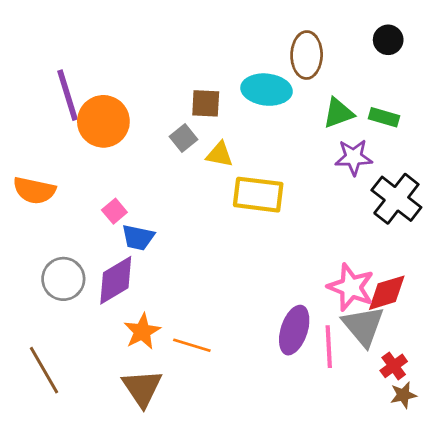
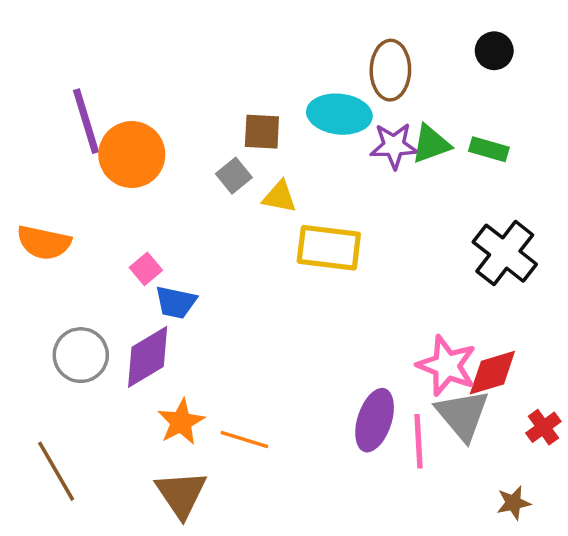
purple star: (354, 157) -> (394, 146), moved
red cross: (394, 366) -> (543, 427), moved

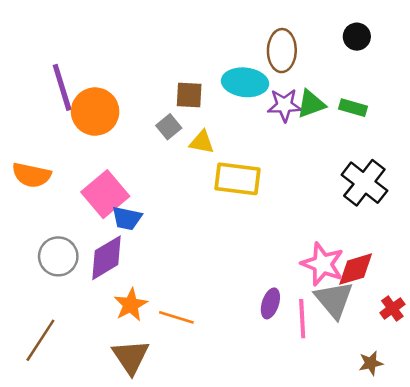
pink square: (146, 269) -> (105, 194), size x2.0
purple ellipse: (375, 420) -> (270, 303), size x0.7
brown line: (56, 471) -> (40, 340), turned 63

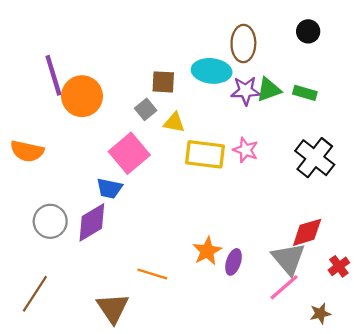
pink square: (105, 194) -> (129, 153), moved
pink star: (323, 264) -> (246, 150), moved, size x0.7
orange star: (131, 305) -> (207, 251), moved
pink line: (302, 319) -> (284, 287), moved, turned 52

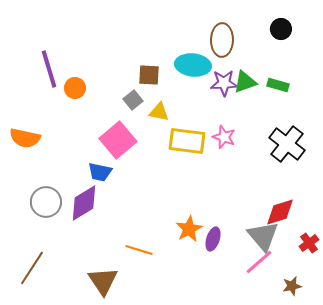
orange circle: (82, 96) -> (75, 88), size x0.6

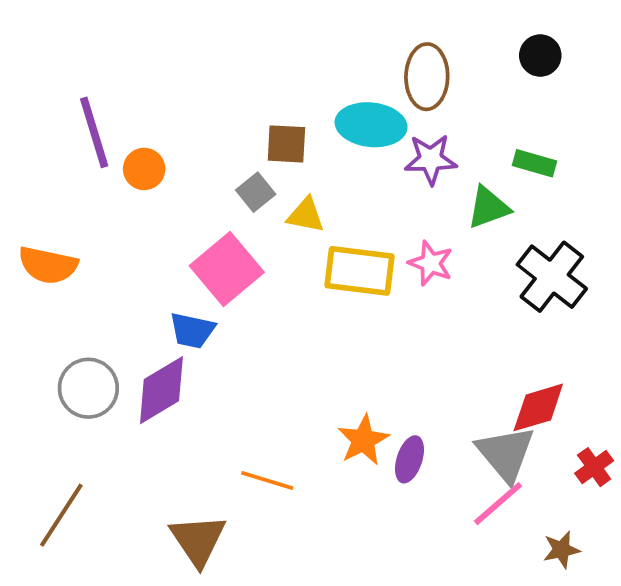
green triangle: (245, 82) -> (488, 207), moved

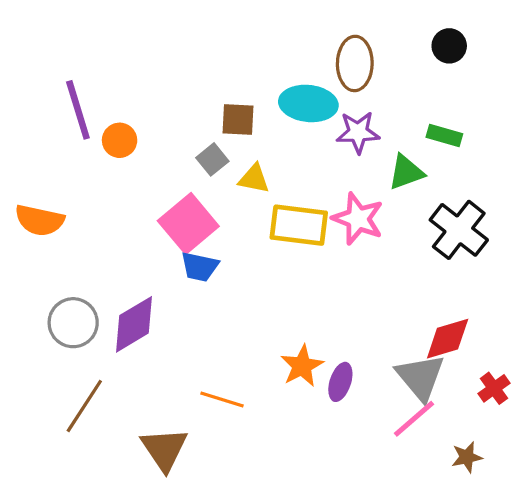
pink star: (431, 263) -> (358, 219), size x1.4
blue trapezoid: (192, 330) -> (200, 267), moved
brown line: (61, 515) -> (84, 406), moved

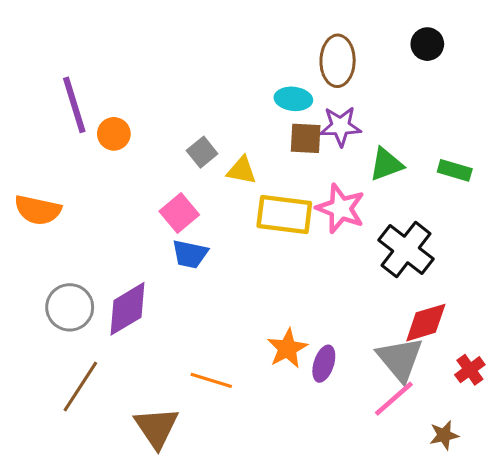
cyan ellipse: (308, 103) -> (293, 99), size x0.7
brown square: (238, 119) -> (306, 138), moved
green rectangle: (444, 135) -> (455, 170), moved
pink square: (188, 223) -> (179, 213), size x0.7
black cross: (459, 230) -> (406, 250), moved

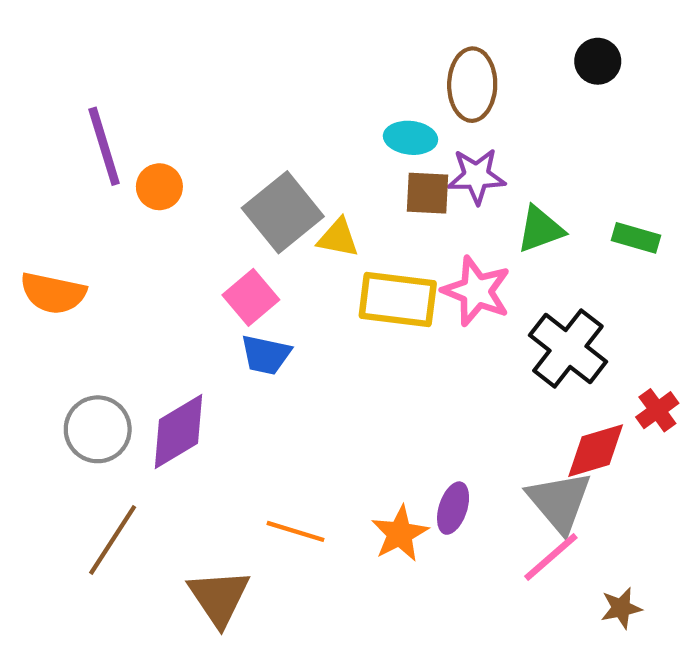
gray square: (202, 152) -> (283, 212), size x1.8
orange star: (287, 348) -> (400, 534), moved
red cross: (470, 370) -> (657, 410), moved

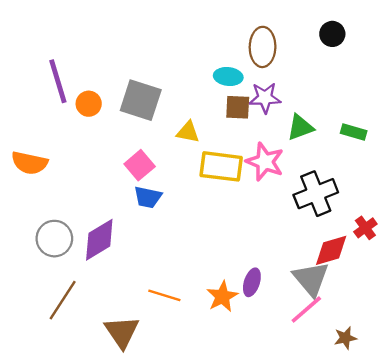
gray square: (283, 212) -> (141, 100), moved, turned -33
black cross: (568, 348) -> (316, 194), turned 30

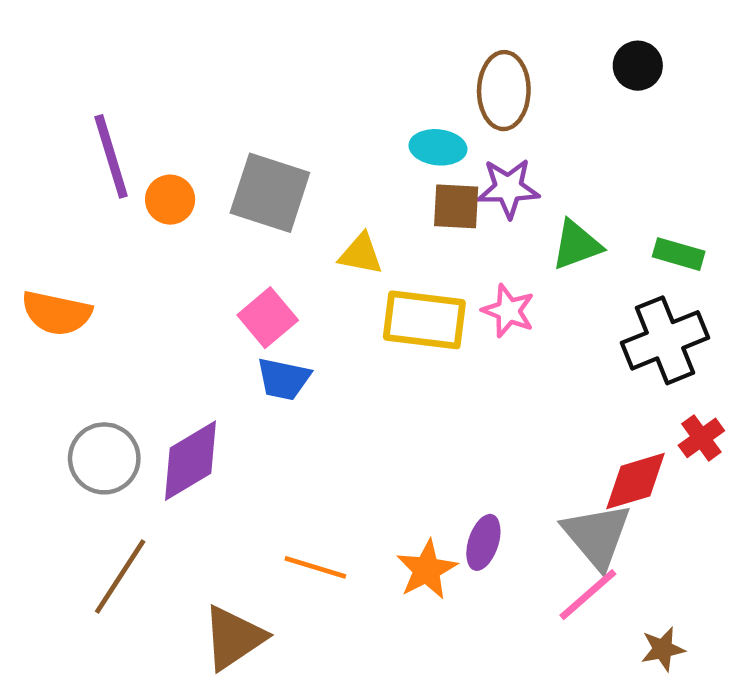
pink star: (265, 162) -> (508, 311), size x0.7
black cross: (316, 194) -> (665, 340), moved
brown triangle: (122, 332) -> (234, 638), turned 30

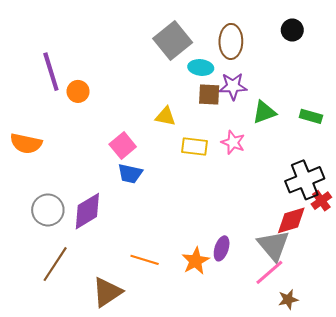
gray square: (270, 193) -> (173, 40), moved, turned 33
yellow rectangle: (424, 320) -> (195, 147), size x0.7
black cross: (665, 340) -> (305, 180), moved
brown star: (663, 649) -> (288, 299), moved

